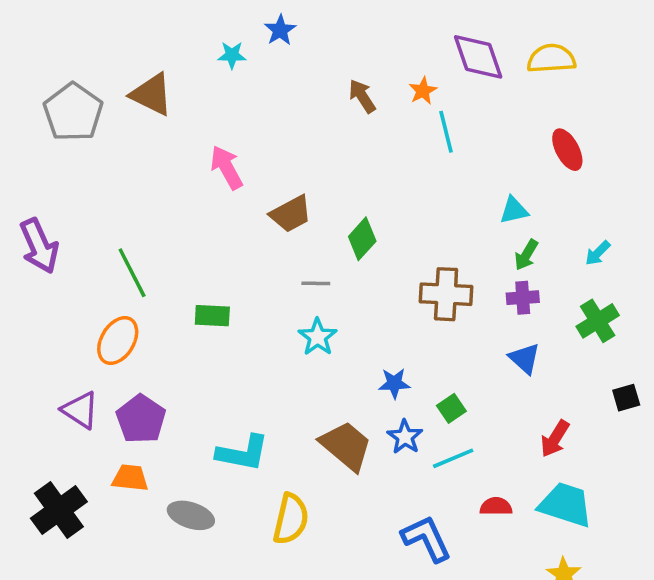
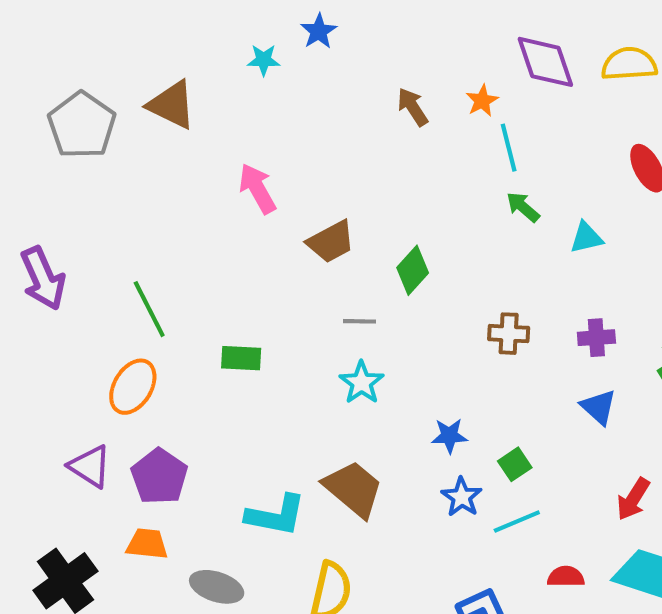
green arrow: (526, 255) -> (523, 207), moved, turned 100
brown cross: (446, 294) -> (509, 334), size x0.7
brown trapezoid: (346, 446) -> (353, 489), moved

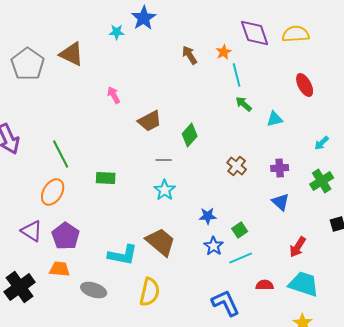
blue star: (319, 31) -> (144, 18), size x1.4
pink arrow: (257, 189) -> (114, 95), size x0.7
brown cross: (509, 334) -> (237, 166), turned 36

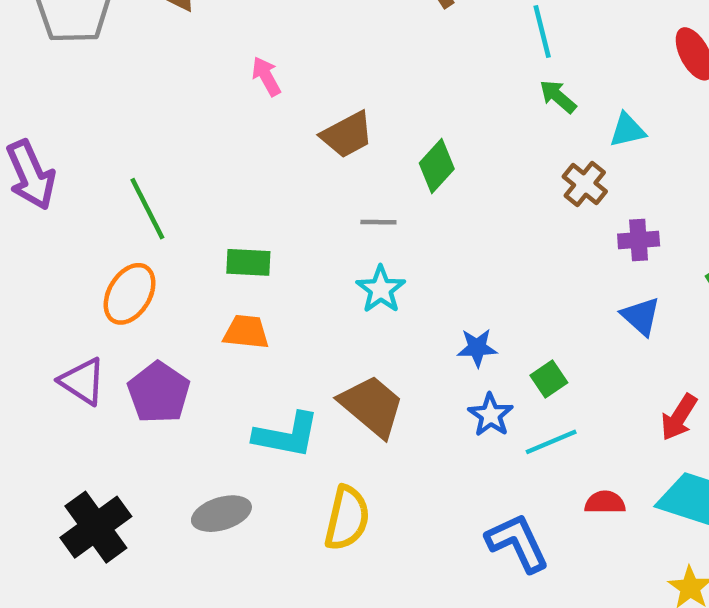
brown cross: (237, 166) -> (585, 184), moved
orange trapezoid: (60, 269) -> (246, 332), moved
black cross: (20, 287) -> (96, 527), moved
gray ellipse: (94, 290) -> (221, 514), turned -35

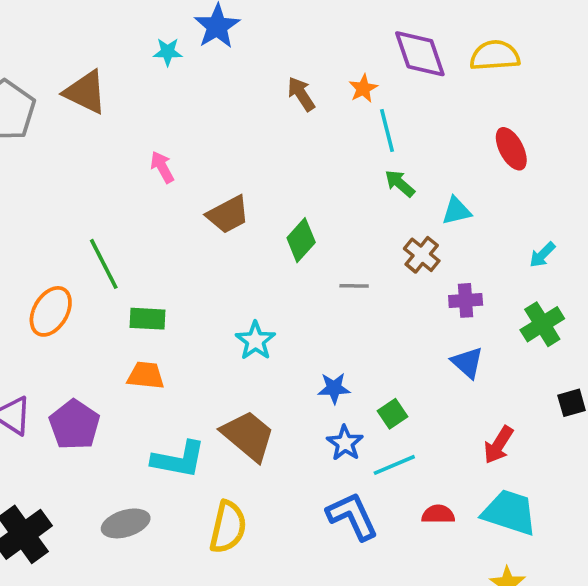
green line: (147, 209) -> (104, 264), moved
gray line: (378, 222) -> (354, 286), moved
orange ellipse: (130, 294) -> (51, 311), moved
blue L-shape: (517, 543) -> (352, 516), moved

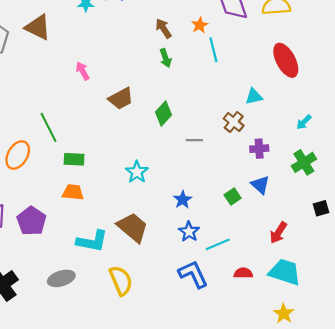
red ellipse: (511, 149) -> (286, 60), size x1.4
green arrow: (400, 183) -> (166, 58), moved, turned -150
blue star: (334, 388) -> (183, 200), turned -30
green square: (392, 414) -> (233, 196), moved
yellow semicircle: (228, 527) -> (121, 281), turned -36

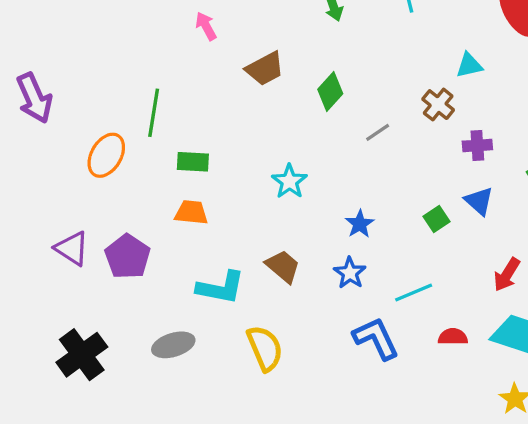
green line: (49, 127) -> (154, 113), turned 36
gray line: (194, 140) -> (378, 132), turned -35
brown trapezoid: (133, 227) -> (283, 266), size x0.7
blue star: (189, 232) -> (350, 273), moved

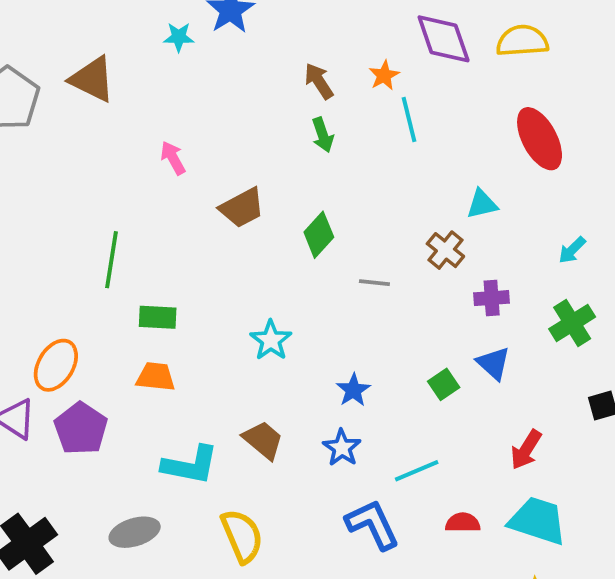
gray line: (378, 132) -> (374, 283), turned 40
orange ellipse: (106, 155) -> (56, 365), moved

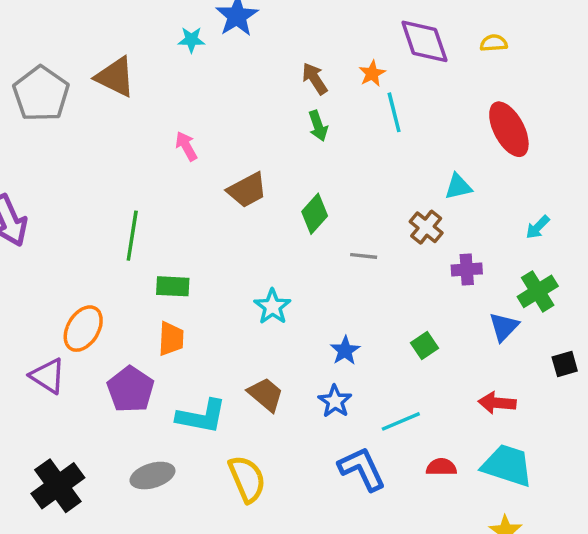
yellow semicircle: (522, 41) -> (494, 43), size x0.6
blue triangle: (493, 363) -> (504, 327), moved, turned 32
orange trapezoid: (156, 377) -> (171, 339), turned 87
purple pentagon: (81, 429) -> (131, 389), moved
red arrow: (526, 450) -> (497, 403), turned 63

